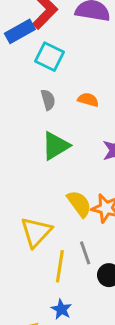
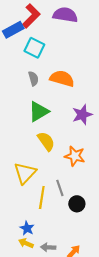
orange semicircle: (88, 100) -> (62, 79), size x1.6
yellow semicircle: (79, 204) -> (46, 141), moved
blue star: (61, 309) -> (27, 228), moved

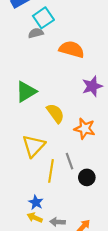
cyan square: (34, 48) -> (43, 18), turned 30
gray semicircle: (33, 79) -> (36, 33), moved, turned -88
green triangle: (39, 111) -> (26, 92), moved

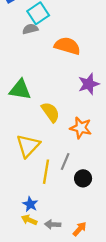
green triangle: (26, 92) -> (20, 90), turned 40
gray line: (69, 161) -> (65, 162), turned 42

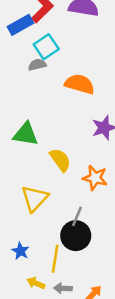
yellow line: (46, 172) -> (55, 259), moved
black circle: (83, 178) -> (76, 236), moved, size x1.5
blue star: (30, 204) -> (20, 251), moved

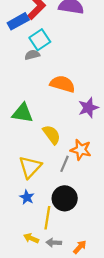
orange semicircle: (80, 84) -> (62, 84), moved
gray line: (77, 216) -> (65, 164), moved
blue star: (20, 251) -> (27, 197), moved

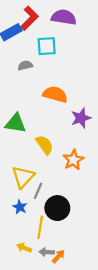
cyan square: (40, 40) -> (47, 46), moved, turned 30
orange star: (81, 150) -> (73, 160), turned 30
gray line: (65, 164) -> (38, 191), moved
orange arrow: (80, 247) -> (58, 256), moved

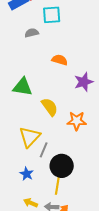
orange semicircle: (55, 94) -> (60, 60), size x0.7
orange star: (73, 160) -> (77, 121), turned 30
blue star: (20, 207) -> (27, 174), moved
yellow line: (40, 227) -> (58, 184), moved

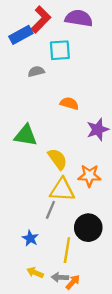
yellow triangle: (30, 137) -> (62, 190), moved, turned 50
black circle: (62, 166) -> (88, 228), moved

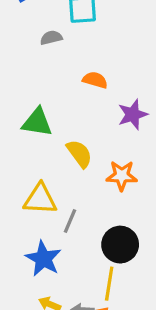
yellow triangle: (62, 190) -> (40, 199), moved
blue star: (30, 238) -> (43, 259), size x1.6
yellow line: (67, 250) -> (109, 284), moved

